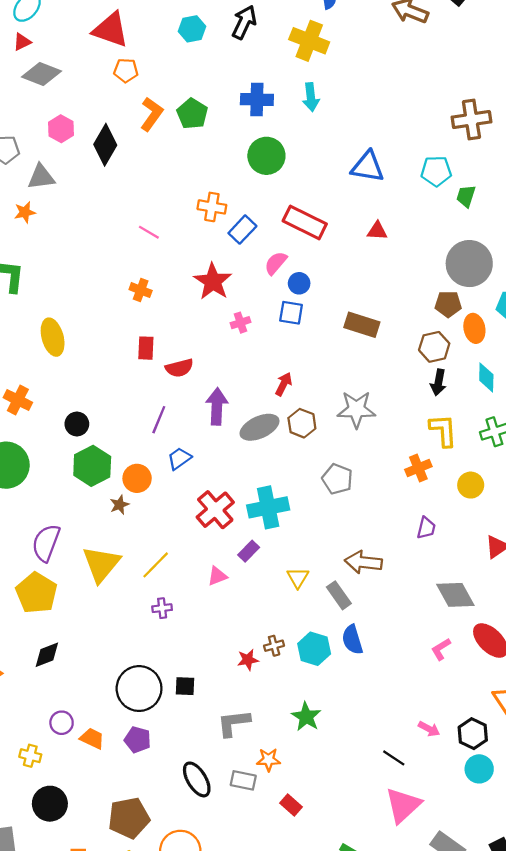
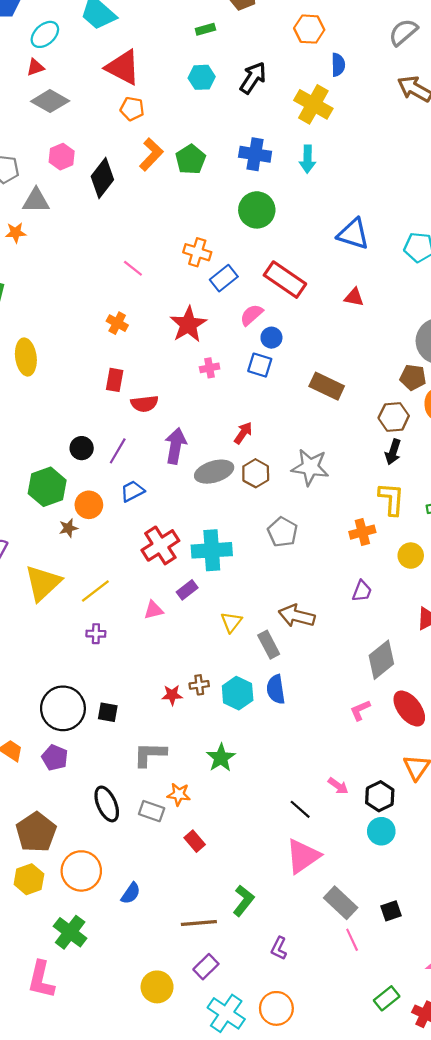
black circle: (77, 424) -> (82, 448), moved
gray diamond: (455, 595) -> (381, 660), turned 72
brown pentagon: (129, 818) -> (36, 832), turned -30

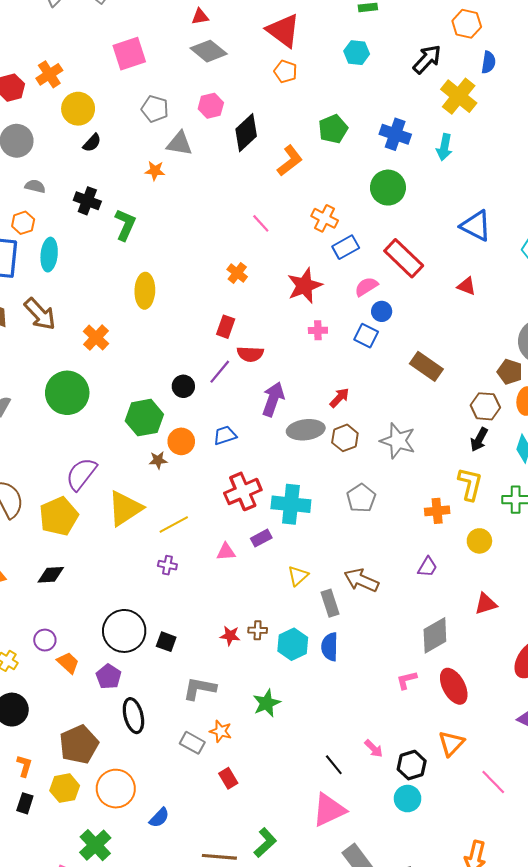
black arrow: (253, 78) -> (427, 59), moved
orange L-shape: (151, 154) -> (290, 161), moved
purple line: (118, 451) -> (220, 372), moved
black ellipse: (107, 804) -> (133, 716), moved

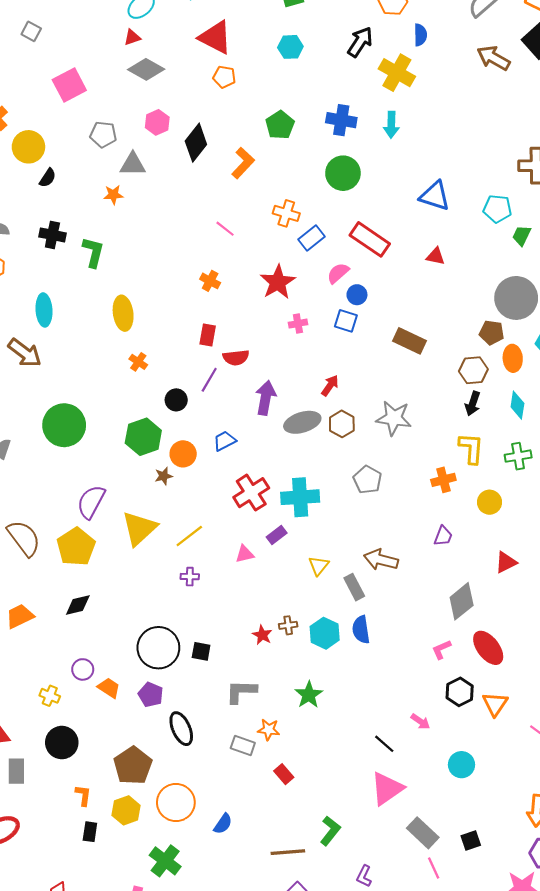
cyan ellipse: (49, 255) -> (44, 310), moved
orange cross: (96, 338) -> (138, 362), moved, size x0.7
red star: (230, 636) -> (262, 635), turned 30
black hexagon: (412, 765) -> (460, 692), moved

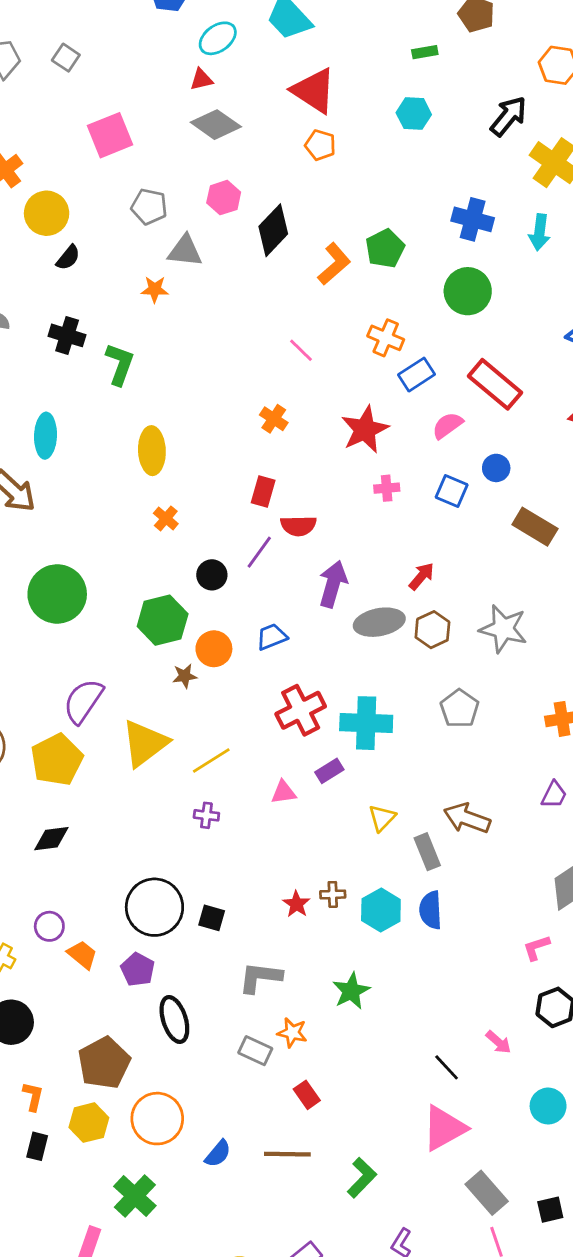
green pentagon: (280, 125) -> (385, 249), moved
blue circle: (357, 295) -> (496, 468), moved
brown line: (288, 852) -> (287, 1154), moved

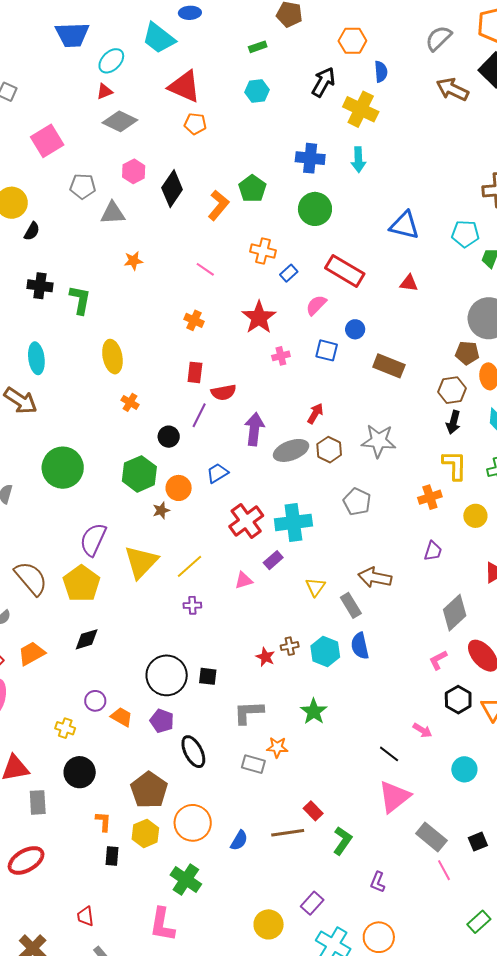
orange star: (155, 289) -> (133, 261), moved
blue rectangle: (416, 375) -> (289, 273), size x0.7
red rectangle: (307, 1095) -> (313, 811), moved

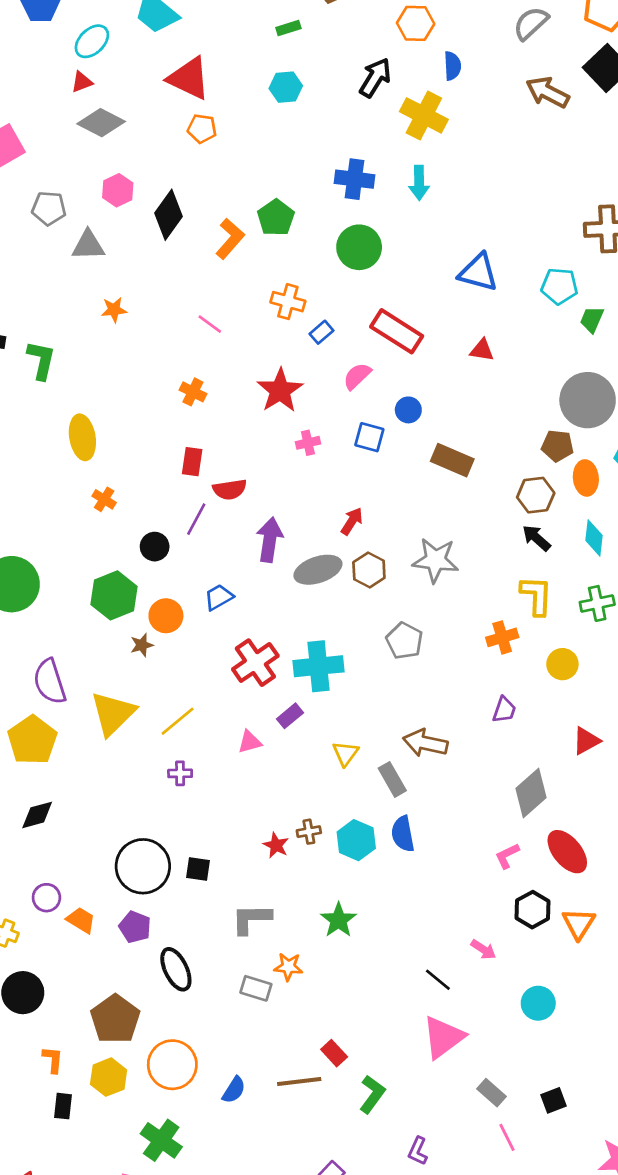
black arrow: (453, 422) -> (536, 538), turned 115
purple semicircle: (93, 540) -> (50, 682), turned -44
gray rectangle: (431, 837) -> (491, 1093), size x0.7

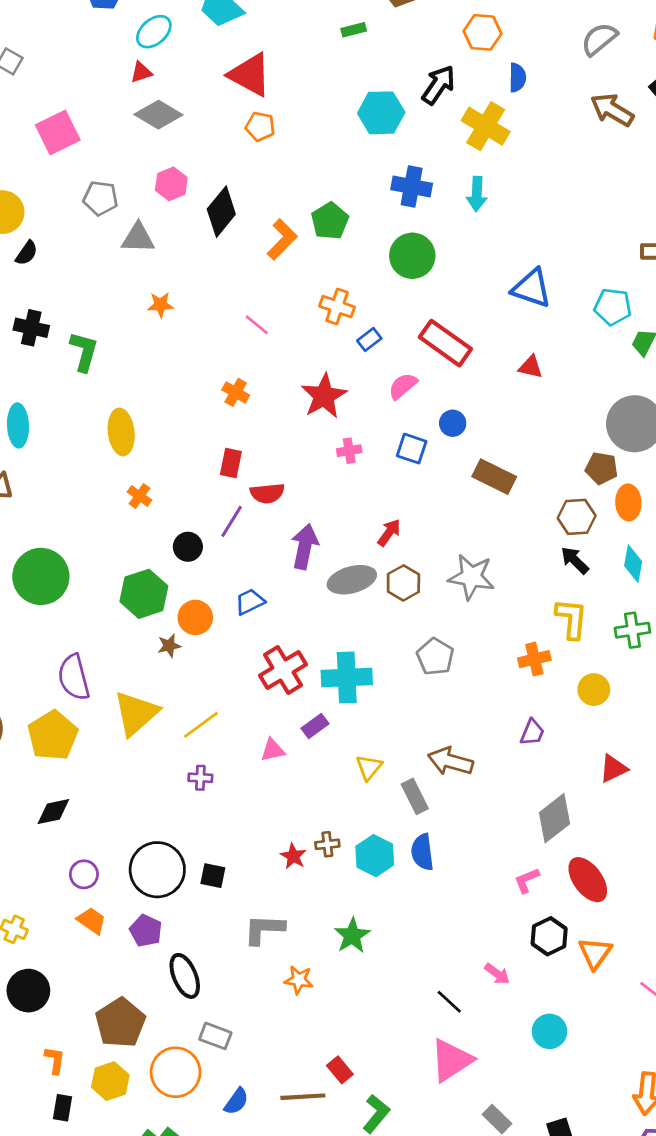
cyan hexagon: (286, 87) -> (381, 113), moved, size x1.4
purple circle: (46, 898) -> (84, 874), moved
gray rectangle: (256, 988) -> (215, 1036), moved

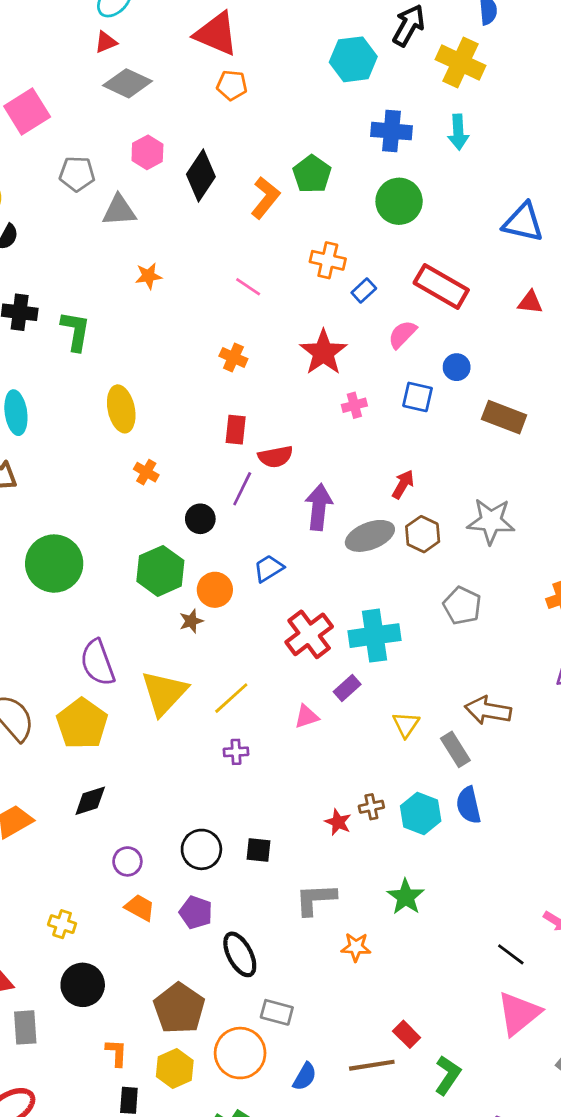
black circle: (157, 870) -> (201, 849), size x0.7

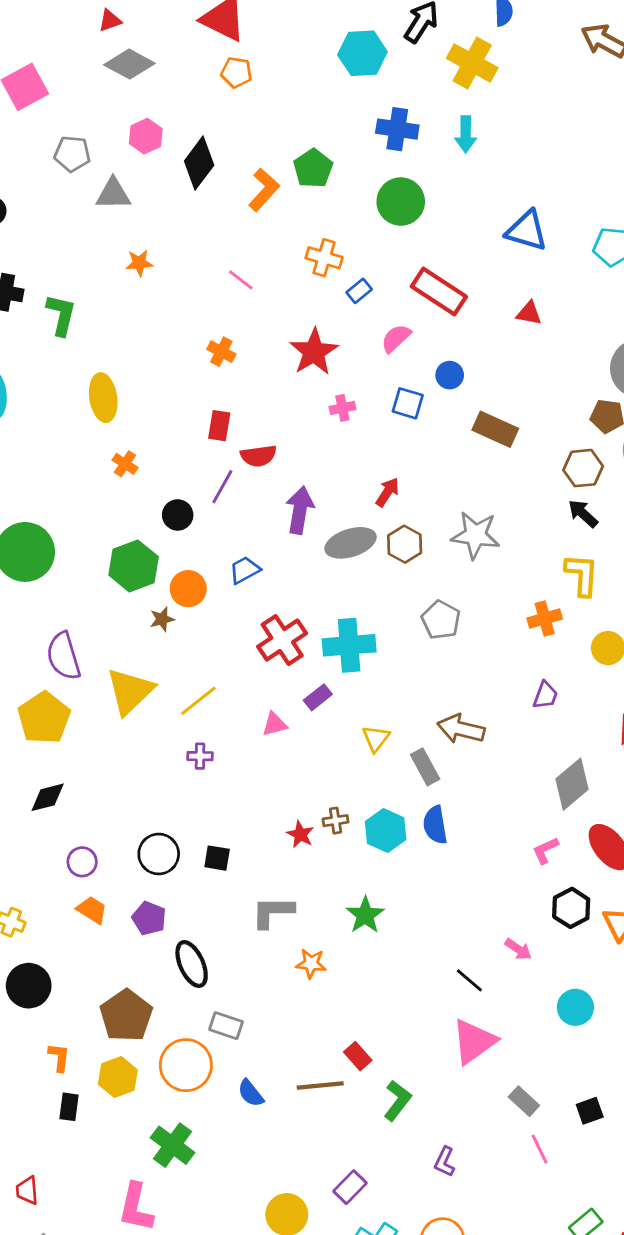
blue semicircle: (305, 1077) -> (251, 1093), turned 108

